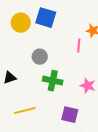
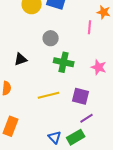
yellow line: (25, 111) -> (49, 95), moved

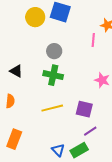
black triangle: (21, 59) -> (16, 71), moved, turned 48
green cross: (64, 62) -> (53, 75), moved

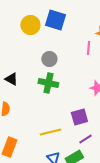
yellow line: (52, 108) -> (50, 132), moved
purple square: (84, 109) -> (79, 117), turned -30

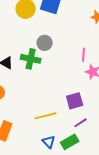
pink line: (88, 48) -> (84, 55), moved
green cross: (48, 83) -> (31, 59), moved

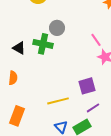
pink line: (84, 55) -> (96, 40), turned -40

